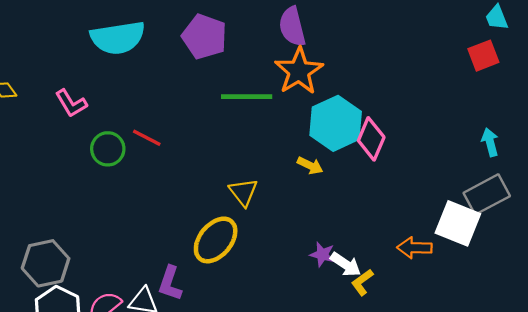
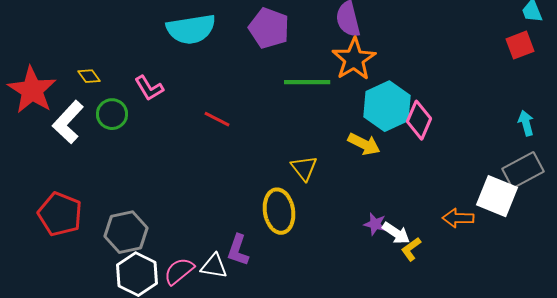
green circle: (108, 149) -> (112, 114), moved
yellow arrow: (310, 166) -> (364, 144), size x1.4
yellow ellipse: (216, 240) -> (279, 211), turned -48

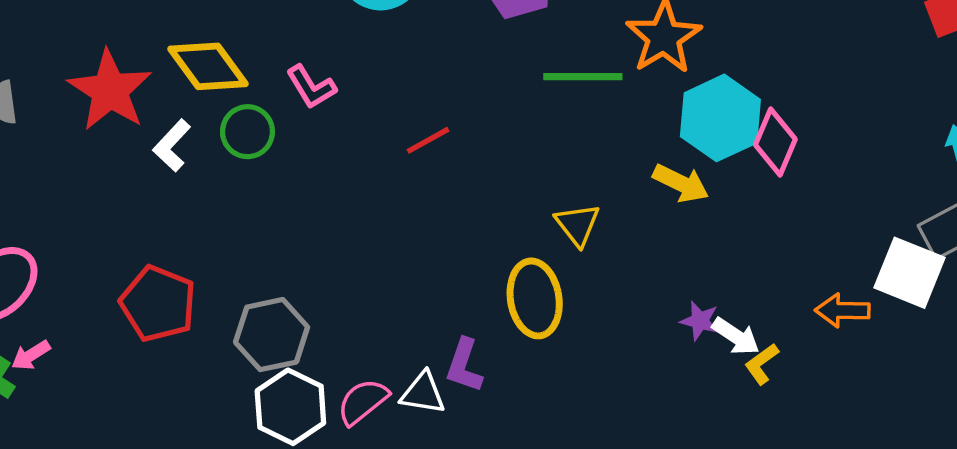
yellow diamond: (89, 76) -> (208, 66), size x2.0
red line: (217, 119) -> (428, 140), turned -56
white L-shape: (68, 122) -> (172, 145), size x0.7

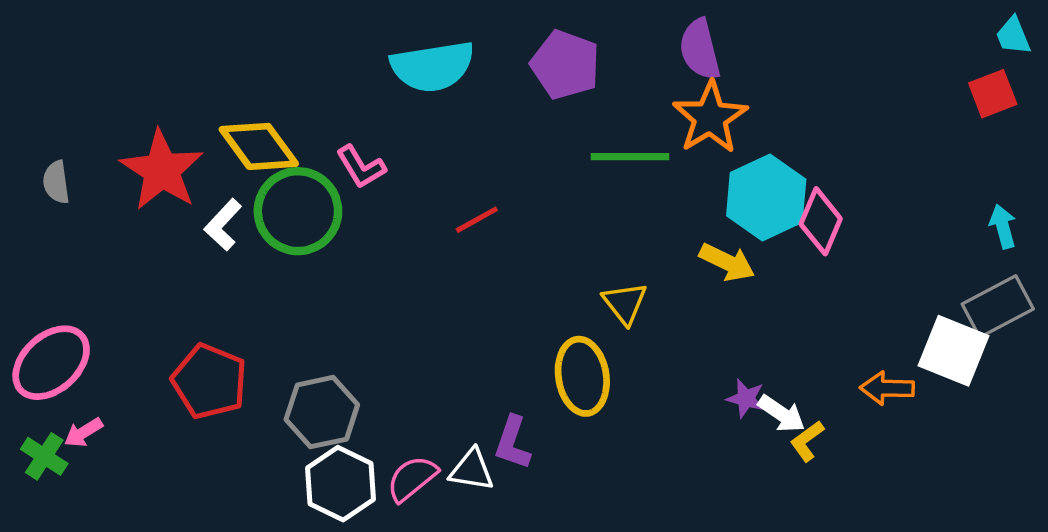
green circle: (247, 132) -> (298, 211), size x1.6

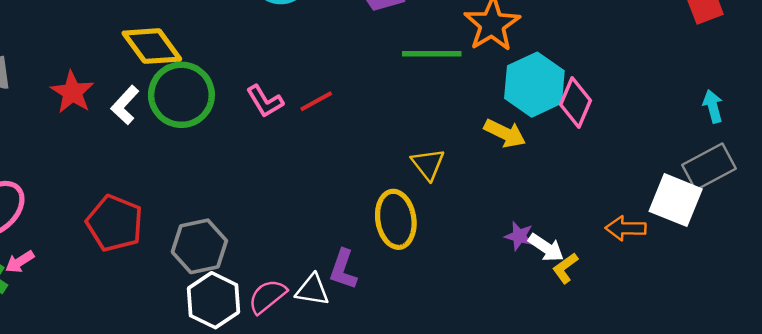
pink L-shape: (361, 167) -> (265, 101), moved
red star: (162, 170) -> (72, 92), moved, size x0.7

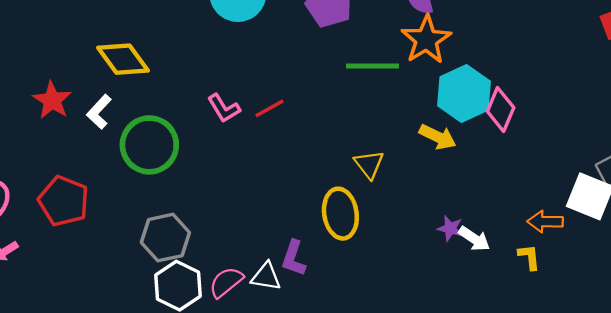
green circle: (181, 95) -> (149, 145), moved
red pentagon: (115, 223) -> (64, 201), moved
yellow L-shape: (565, 268) -> (529, 257), moved, turned 120

